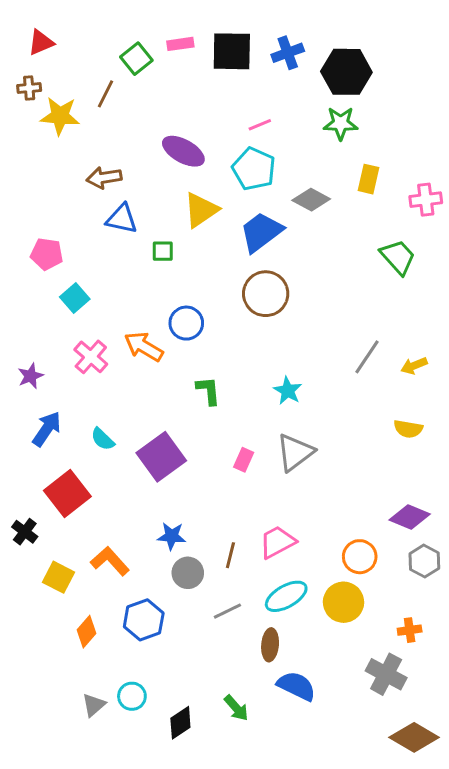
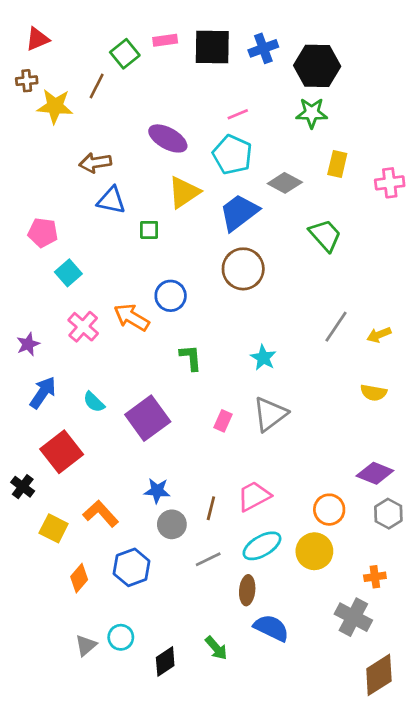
green trapezoid: (398, 257) -> (325, 235), moved
brown diamond: (414, 737) -> (379, 675), turned -63

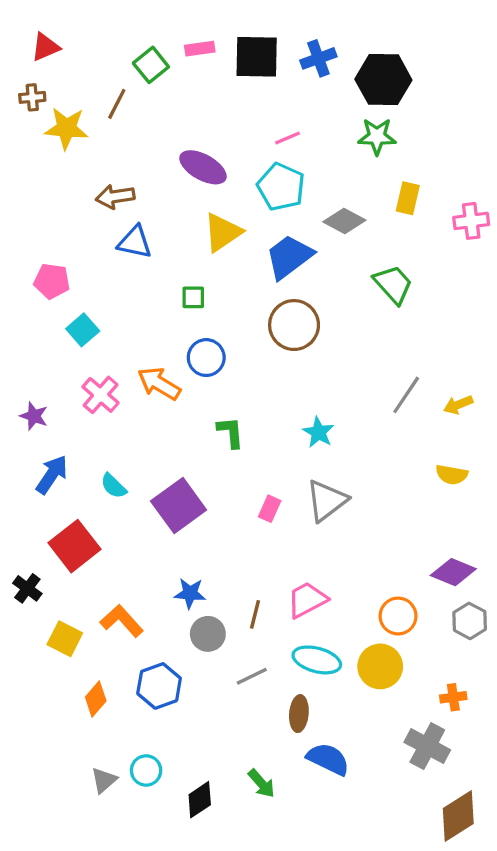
green square: (149, 230) -> (193, 297), moved
purple star: (28, 344) -> (34, 416), turned -30
cyan ellipse: (262, 546) -> (317, 660), turned 45

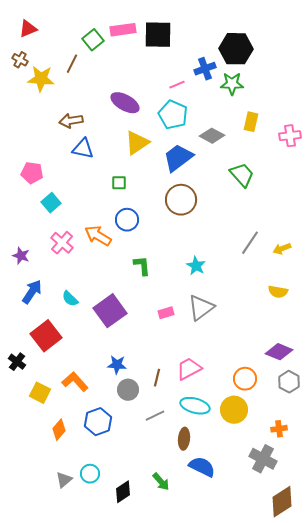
pink rectangle: (200, 49) -> (123, 30), size x1.4
blue cross: (318, 58) -> (205, 69), moved
brown cross: (32, 97) -> (20, 60), turned 35
pink rectangle: (270, 509) -> (166, 313), turned 49

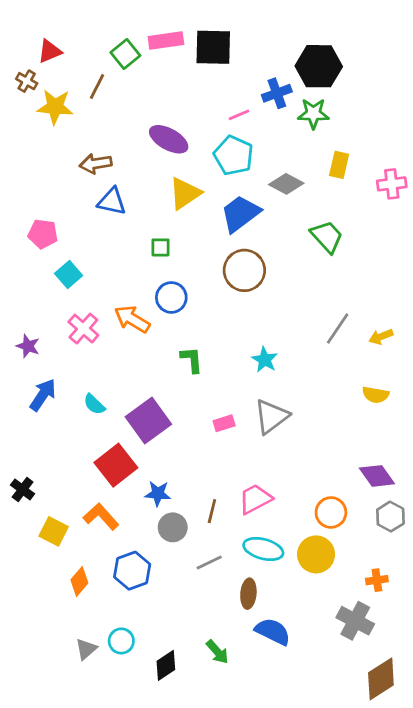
red triangle: (28, 29) -> (50, 51), moved
red square: (46, 336) -> (116, 465), moved
purple diamond: (279, 352) -> (377, 476), turned 32

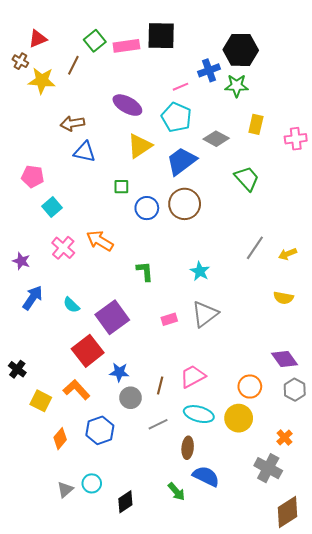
pink rectangle: (166, 41) -> (126, 46), moved
blue circle: (171, 297) -> (147, 208), moved
orange cross: (377, 580) -> (285, 438), turned -35
green arrow: (217, 652) -> (176, 492), moved

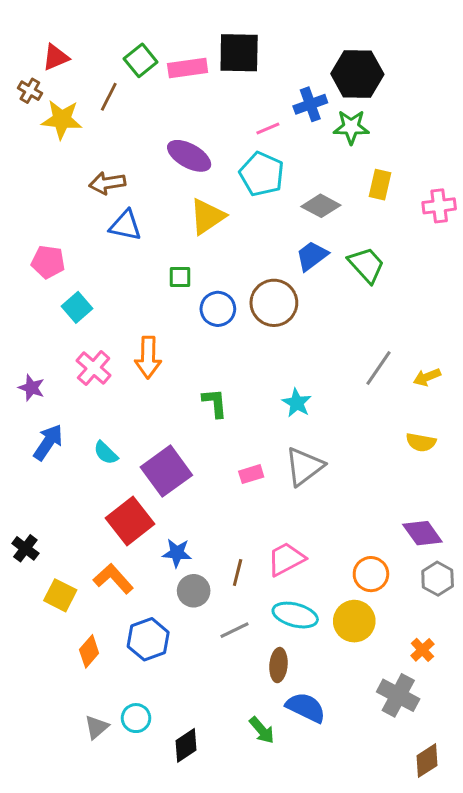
blue trapezoid: (181, 161) -> (312, 256), moved, size x0.7
orange arrow: (100, 241) -> (148, 357), turned -120
brown diamond: (288, 512) -> (427, 761), size x0.7

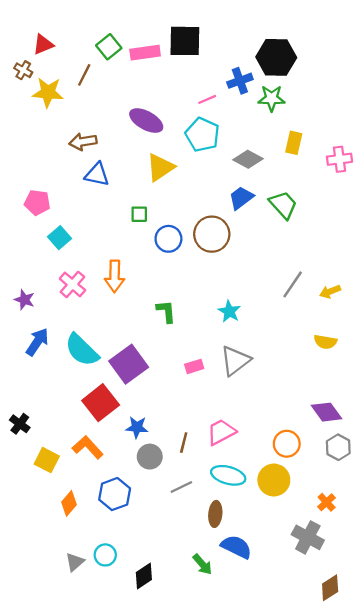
cyan semicircle: (106, 453) -> (82, 350), size x1.8

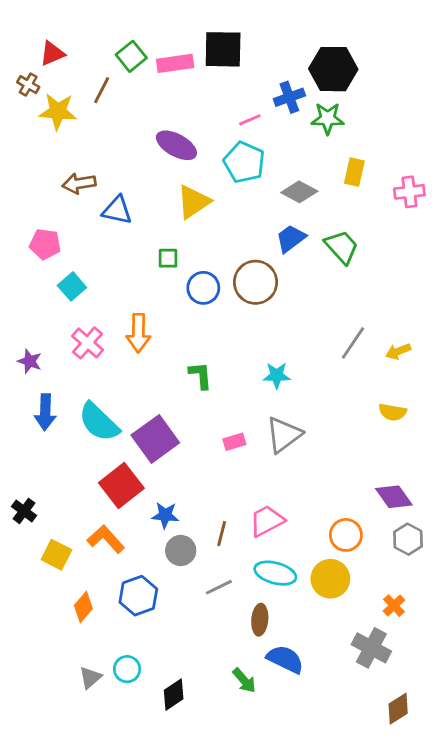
brown arrow: (83, 142) -> (79, 183), moved
cyan star: (229, 311) -> (277, 375), turned -30
blue arrow: (37, 342) -> (45, 412), turned 148

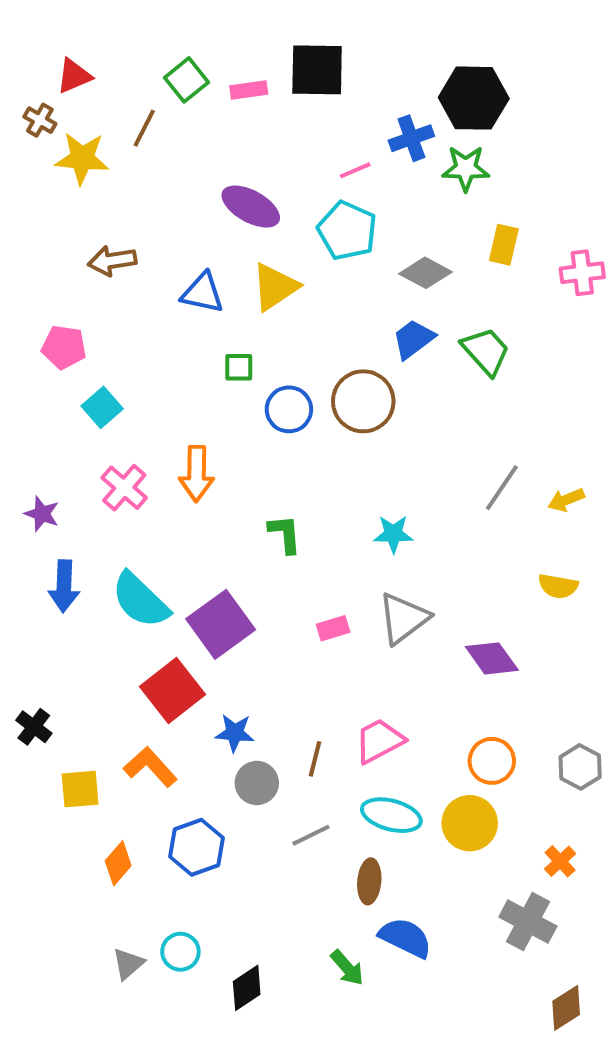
pink rectangle: (175, 63) -> (249, 90), size x0.7
blue triangle: (117, 210) -> (203, 293), moved
purple diamond: (394, 497) -> (492, 658), moved
yellow square: (56, 555) -> (80, 789), turned -32

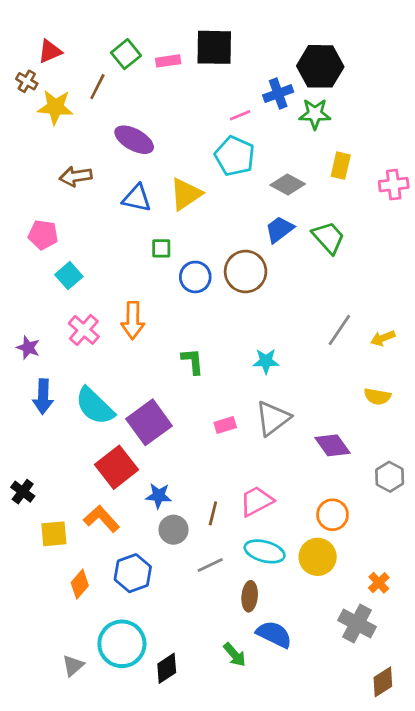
purple ellipse: (251, 207) -> (134, 140), moved
gray hexagon: (580, 767) -> (390, 477), moved
cyan circle: (180, 952) -> (122, 644), size x1.8
gray triangle: (128, 964) -> (73, 666), moved

